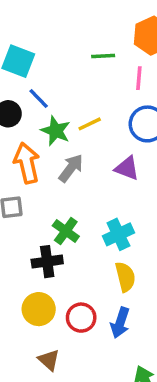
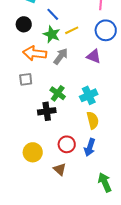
blue line: (39, 98) -> (53, 14), moved
orange arrow: (27, 163) -> (35, 53), turned -70
yellow circle: (39, 309) -> (33, 152), moved
brown triangle: (49, 360) -> (60, 169), moved

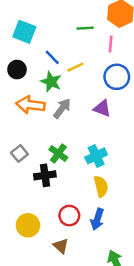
yellow line: (72, 30) -> (75, 67), moved
gray square: (26, 79) -> (19, 153), moved, turned -32

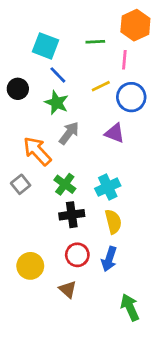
cyan square: (24, 32) -> (45, 46), moved
yellow line: (75, 67) -> (101, 86), moved
orange arrow: (30, 105) -> (37, 151), moved, turned 40
black cross: (45, 175) -> (72, 215), moved

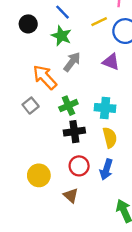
green cross: (65, 184) -> (68, 106), turned 30
cyan cross: (108, 187) -> (105, 108), turned 30

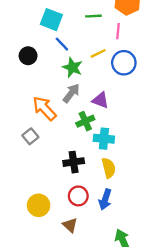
green star: (61, 36) -> (72, 67), moved
purple triangle: (111, 62) -> (100, 100), moved
green cross: (68, 106) -> (85, 121), moved

